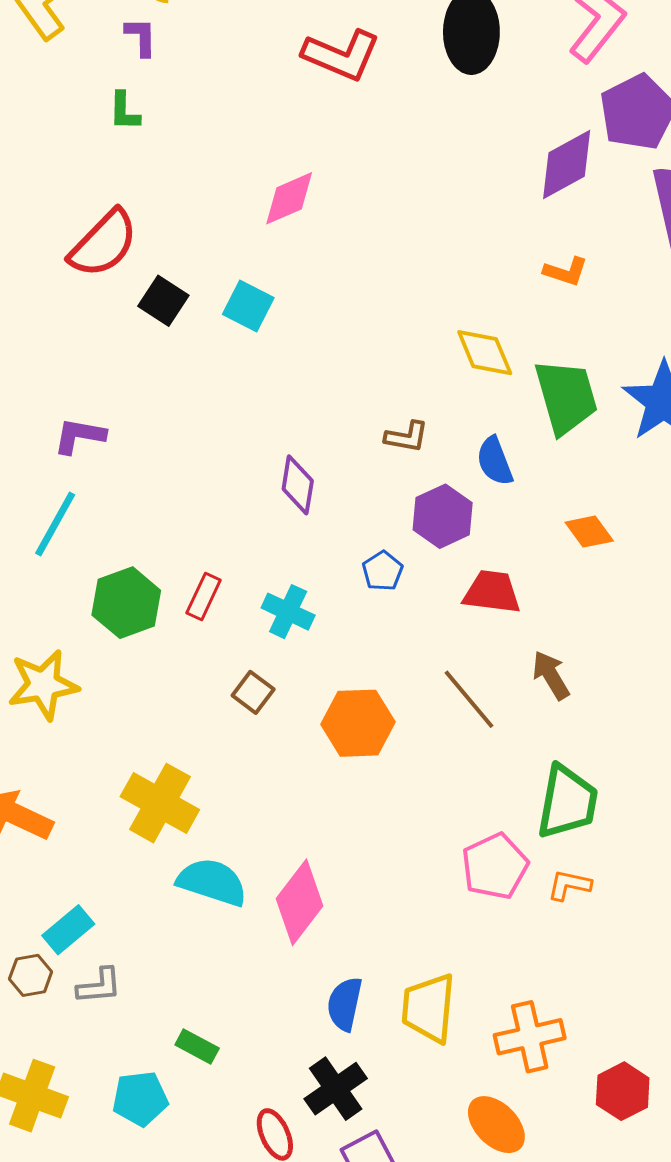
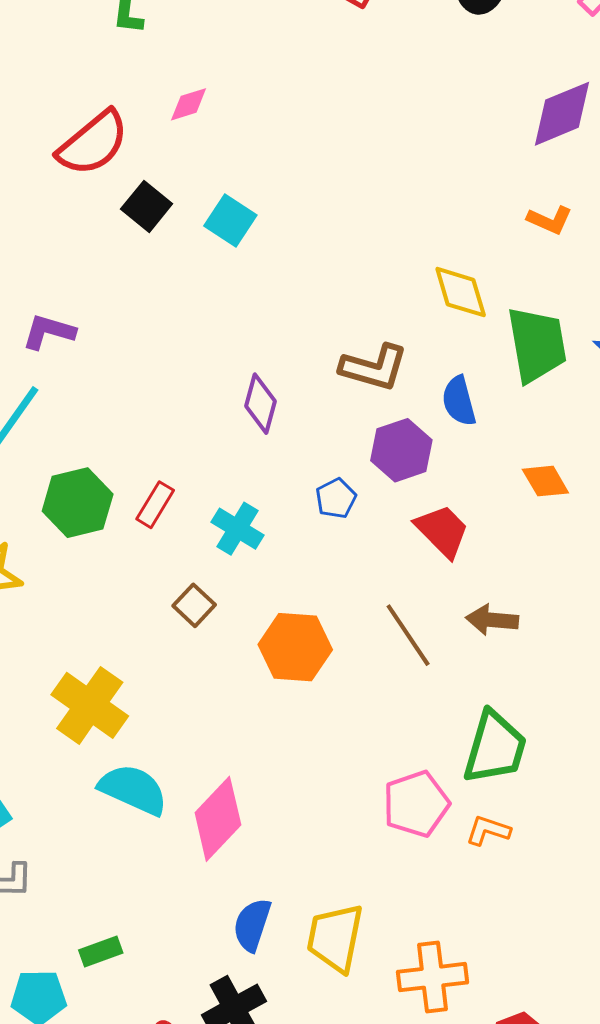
pink diamond: (289, 198) -> (189, 104), moved, size x0.7
brown L-shape: (407, 437) -> (374, 367), size x1.5
red trapezoid: (492, 592) -> (442, 531), turned 32
brown arrow: (551, 675) -> (492, 620), turned -60
green rectangle: (197, 1047) -> (101, 951), turned -54

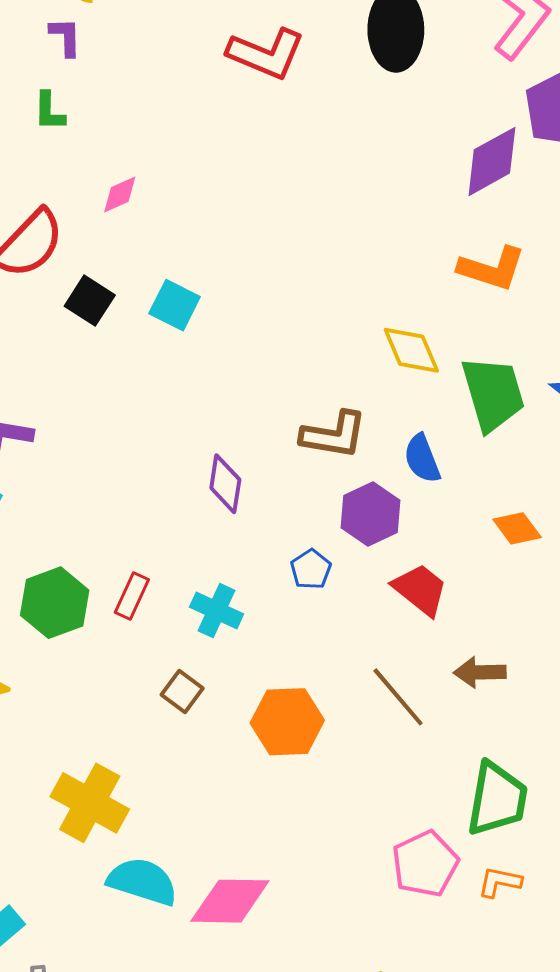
orange L-shape: (550, 220) -> (492, 269), size x1.5
pink diamond: (218, 819) -> (230, 901), turned 54

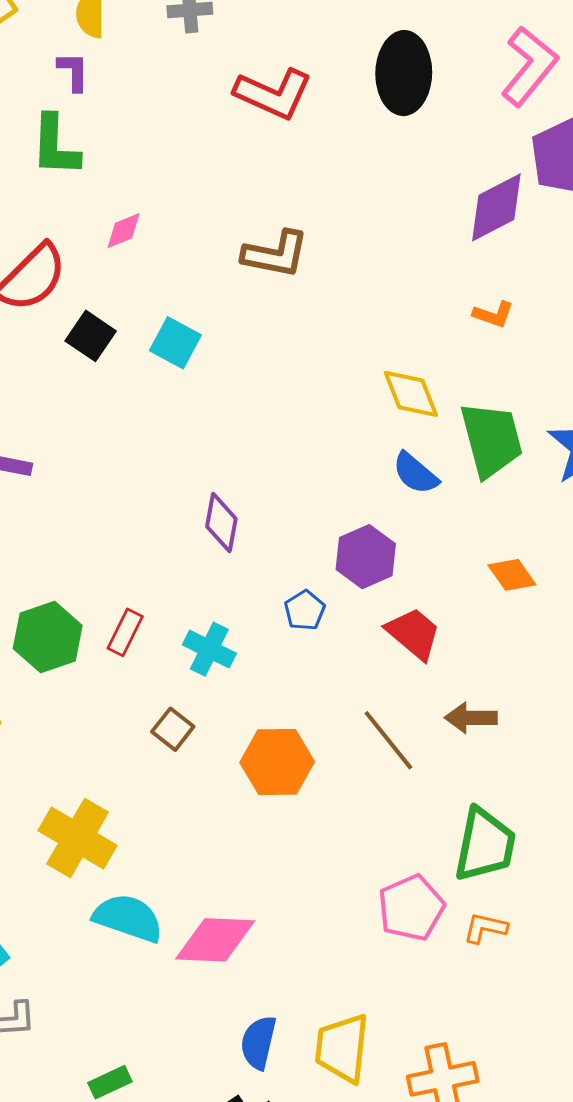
green L-shape: (49, 111) -> (55, 146), size x1.6
orange L-shape: (492, 269) -> (493, 314), size x0.6
brown L-shape: (334, 435) -> (275, 254), moved
blue semicircle: (422, 459) -> (415, 473), moved, turned -30

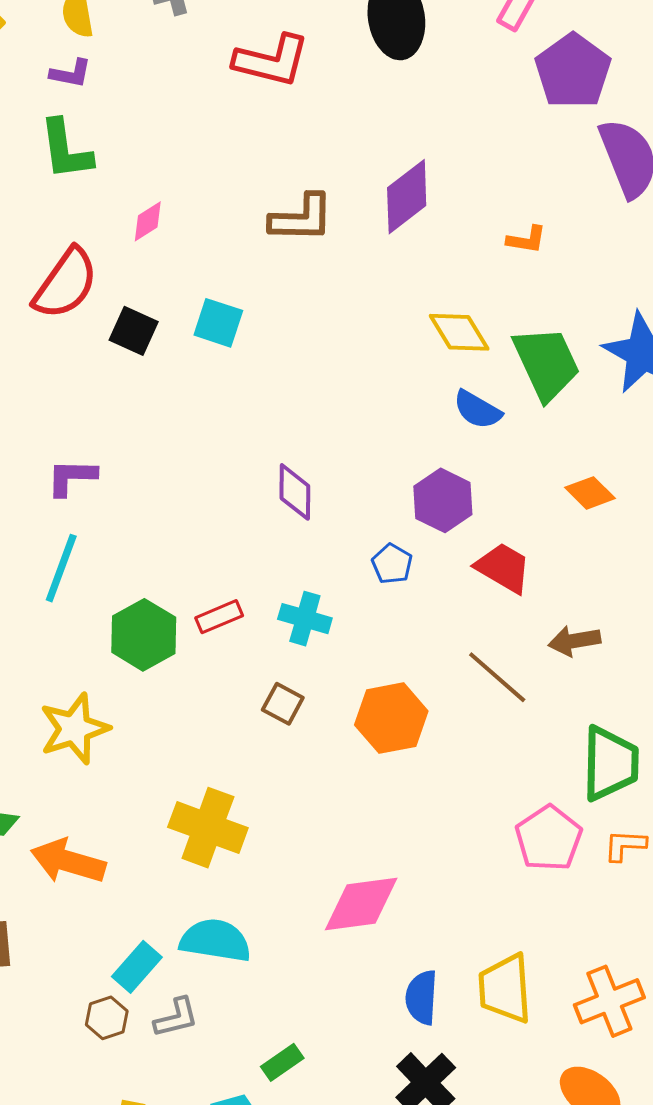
purple L-shape: (73, 72) -> (71, 73), turned 111
purple diamond: (496, 207) -> (407, 197), moved
red rectangle: (125, 632) -> (219, 617), turned 51
cyan semicircle: (128, 918) -> (215, 940), moved

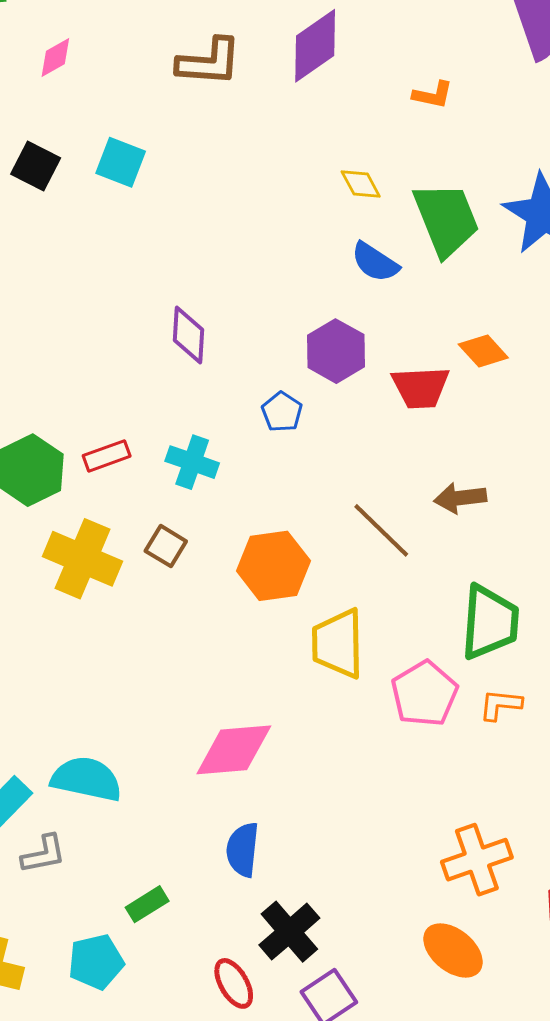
yellow diamond: (459, 332) -> (361, 184), size x0.7
red trapezoid: (503, 568) -> (421, 387), moved, turned 144
yellow cross: (208, 828) -> (82, 559), moved
yellow trapezoid: (505, 988) -> (338, 644), moved
blue semicircle: (422, 997) -> (243, 850), moved

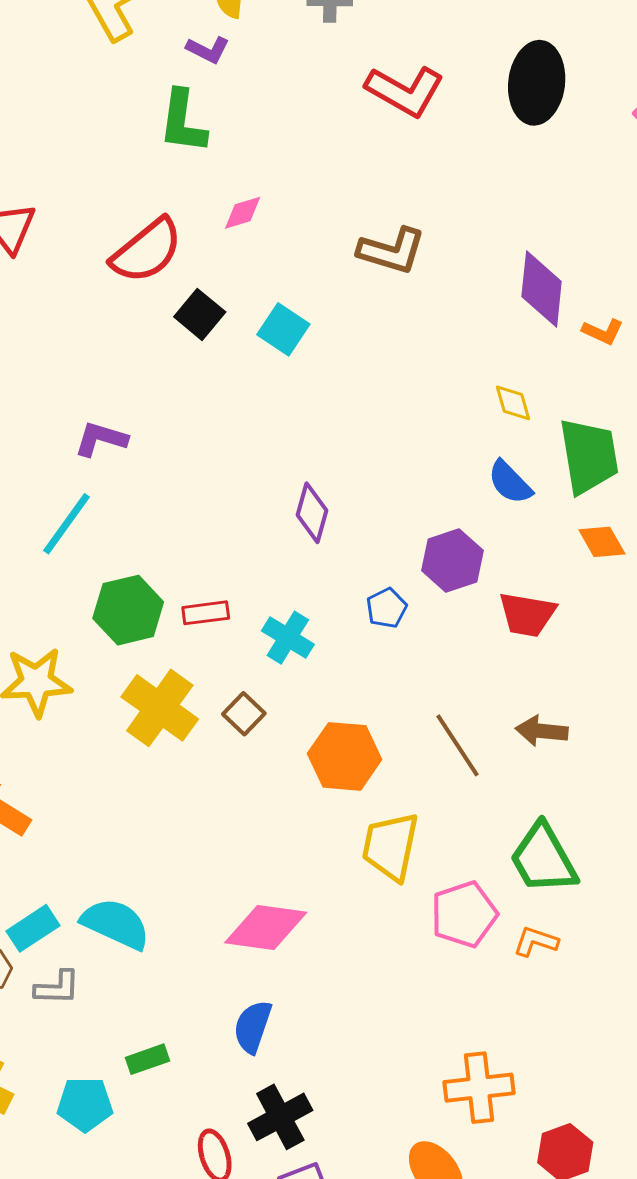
purple diamond: (315, 46) -> (542, 289), moved, turned -62
orange diamond: (483, 351) -> (602, 542), moved
green trapezoid: (490, 622) -> (543, 859), turned 134

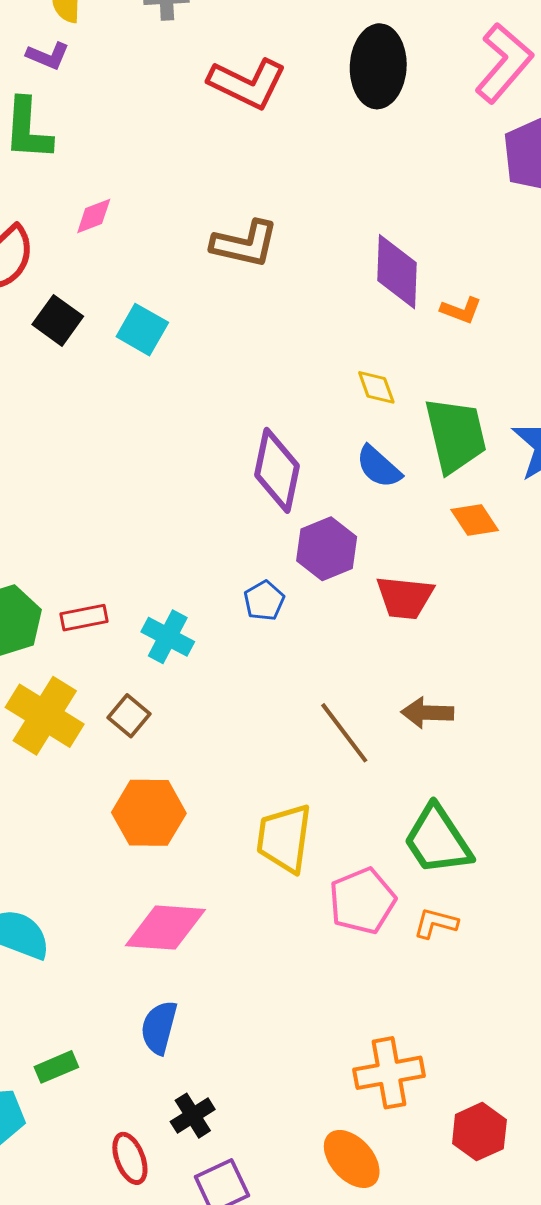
purple diamond: (312, 513) -> (277, 470), moved, size x1.4
orange hexagon: (345, 756) -> (149, 813), moved
black cross: (280, 1117) -> (193, 1116), size x0.7

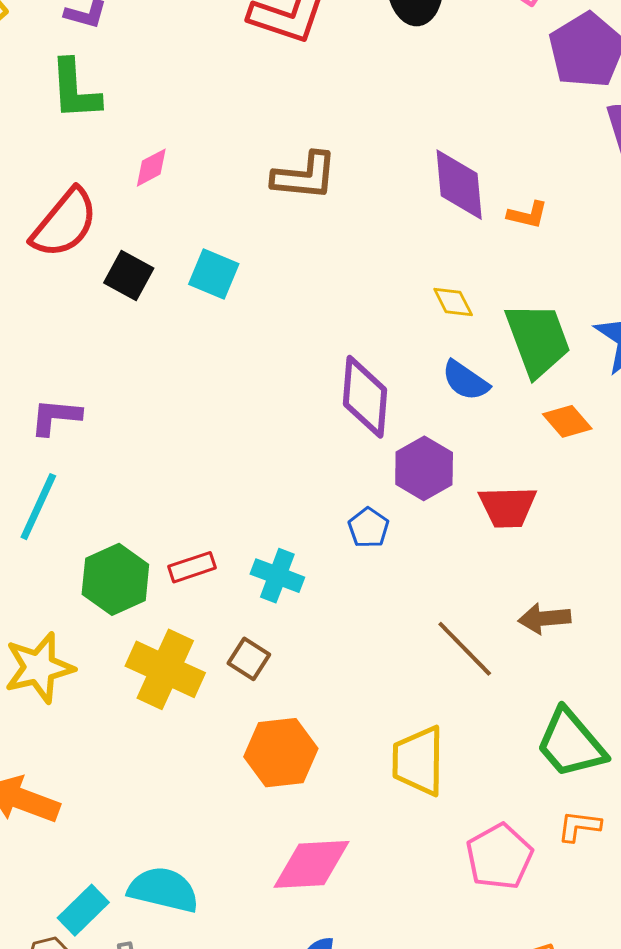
pink pentagon: (362, 901) -> (499, 857), moved

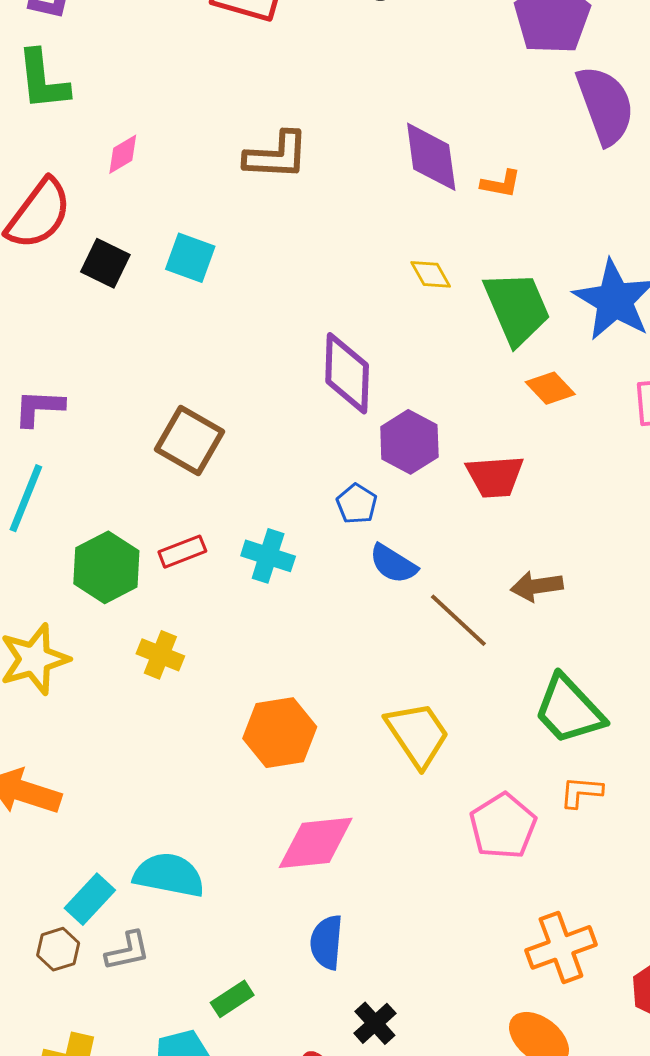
blue semicircle: (465, 381) -> (393, 564), moved
brown square: (249, 659) -> (189, 440), moved, size x1.6
yellow cross: (165, 669) -> (160, 655), size x0.6
yellow trapezoid: (418, 761) -> (417, 734), turned 148

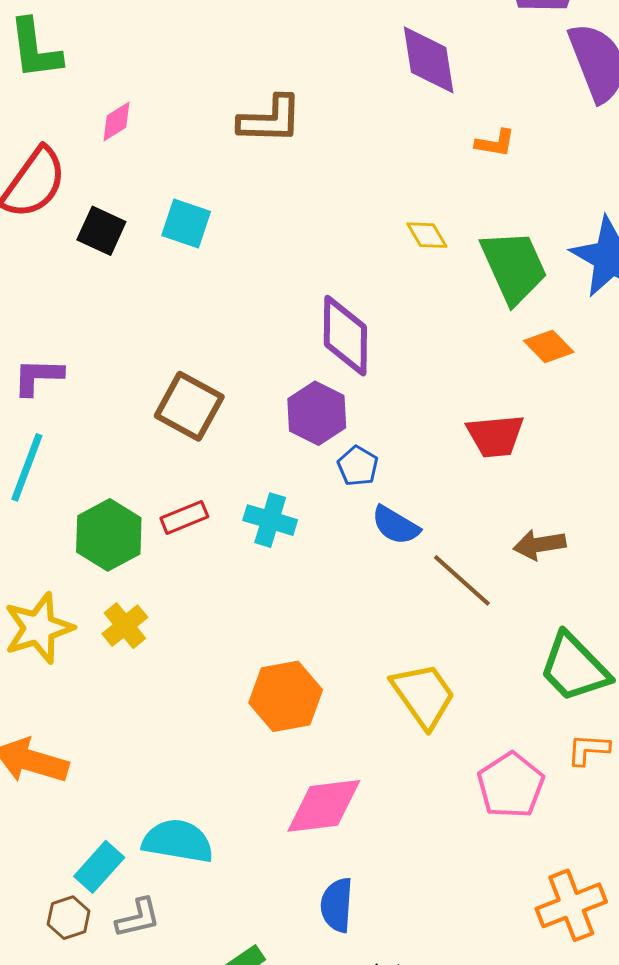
purple diamond: (431, 157) -> (429, 60), moved
purple hexagon: (409, 442) -> (317, 413), moved
yellow cross: (160, 655) -> (125, 626), moved, turned 30

